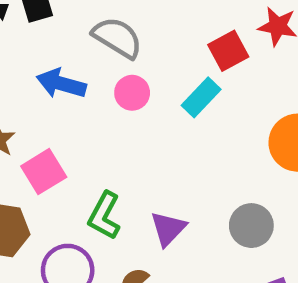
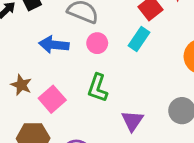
green L-shape: (104, 216) -> (98, 88), moved

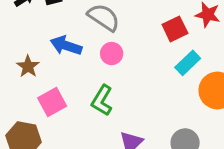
cyan rectangle: (139, 39) -> (188, 63), moved
brown star: (21, 85) -> (28, 66), moved

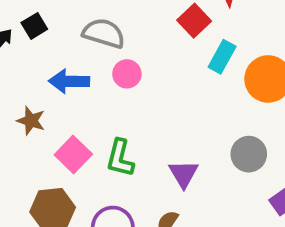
green L-shape: (102, 100) -> (120, 158), moved

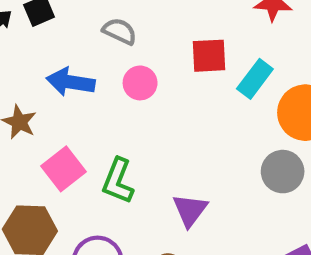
red square: (194, 21) -> (209, 56), moved, turned 32
gray semicircle: (104, 33) -> (120, 31), size x0.7
gray circle: (249, 154) -> (283, 172), moved

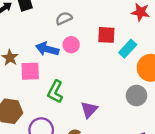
gray semicircle: (120, 31) -> (64, 18), turned -56
blue arrow: (71, 82) -> (47, 49), moved
pink square: (63, 169) -> (30, 71), moved, turned 30

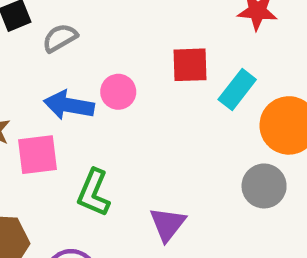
gray semicircle: (64, 18) -> (60, 38), moved

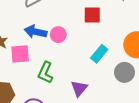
cyan rectangle: (237, 90) -> (99, 54), moved
pink circle: (118, 92) -> (58, 35), moved

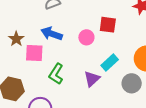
pink circle: (58, 35) -> (86, 37), moved
purple triangle: (79, 88) -> (92, 79), moved

